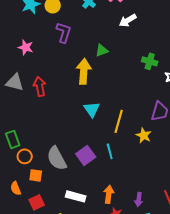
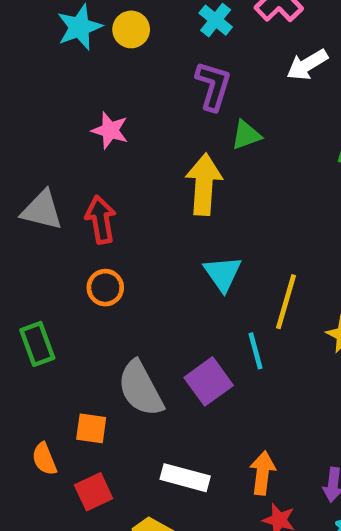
purple L-shape: (64, 32) -> (213, 86), moved
pink star: (26, 47) -> (110, 130), moved
cyan line: (110, 151) -> (255, 351), moved
orange circle: (25, 156) -> (105, 288), moved

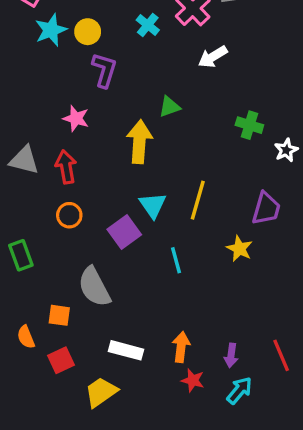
purple L-shape: (213, 86) -> (104, 70), moved
pink star: (110, 130) -> (76, 118), moved
yellow line: (286, 302) -> (198, 200), moved
purple square: (209, 381) -> (124, 232), moved

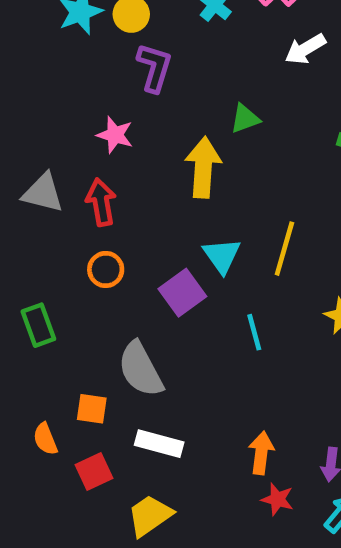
white rectangle: (126, 350) -> (159, 444), moved

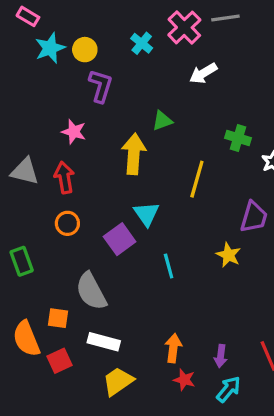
yellow line: (284, 249) -> (197, 179), moved
orange semicircle: (45, 439) -> (26, 339), size x1.6
yellow trapezoid: (150, 516) -> (118, 381), moved

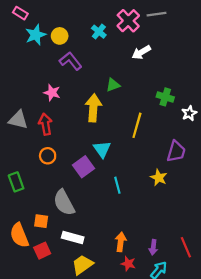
purple L-shape: (101, 86) -> (70, 61), turned -55

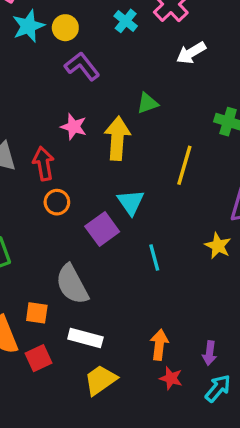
pink star: (52, 93) -> (74, 127), moved
orange circle: (48, 156) -> (57, 202), moved

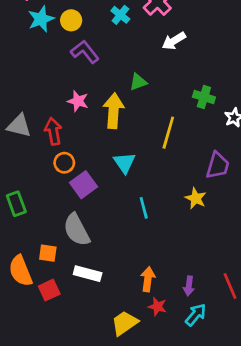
purple square: (102, 229) -> (83, 185), moved
yellow trapezoid: (101, 380) -> (125, 323), moved

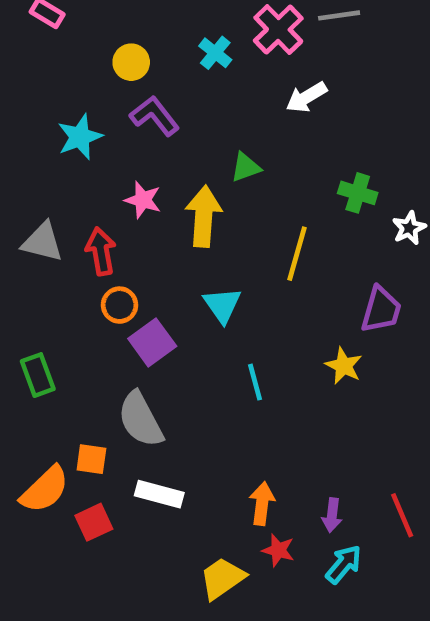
cyan star: (41, 19) -> (80, 137), moved
orange semicircle: (20, 271) -> (45, 490), turned -112

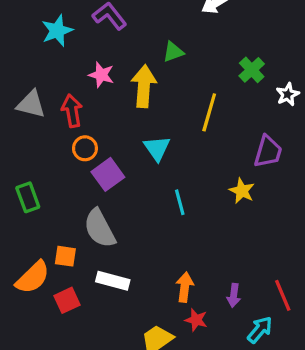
green cross: (358, 193) -> (252, 70), turned 30
cyan arrow: (344, 564) -> (260, 330), moved

